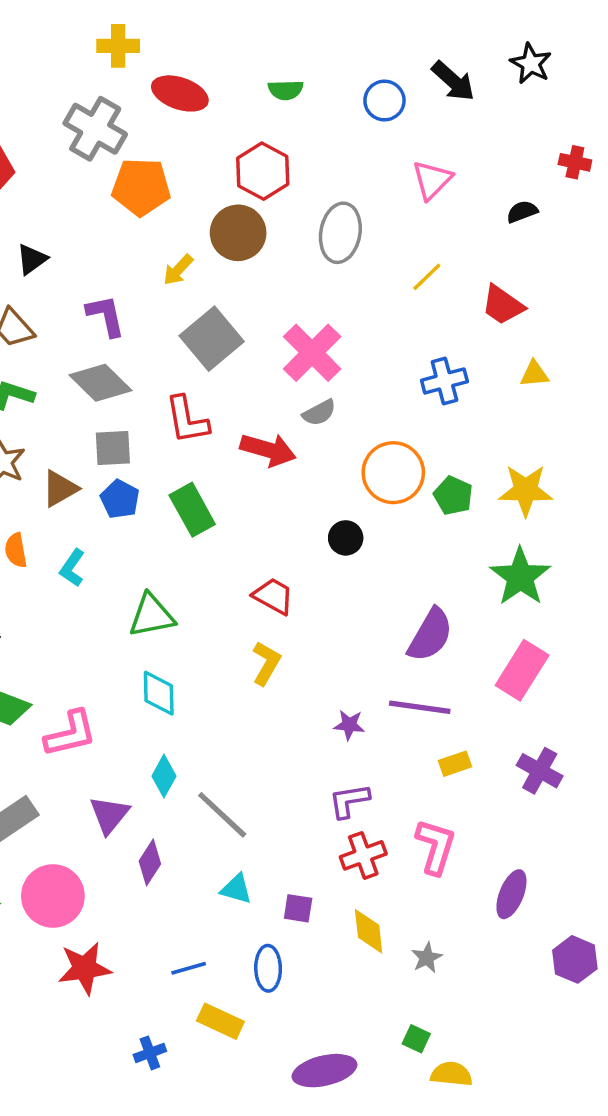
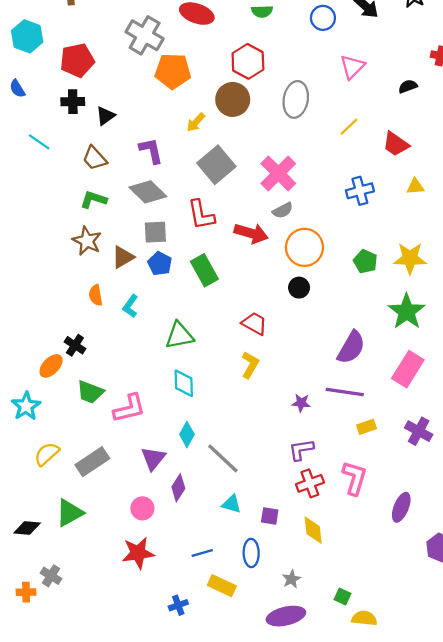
orange circle: (393, 473) -> (304, 247), moved
pink circle: (53, 896) -> (142, 508), moved, size x0.6
gray star: (427, 958) -> (291, 579), moved

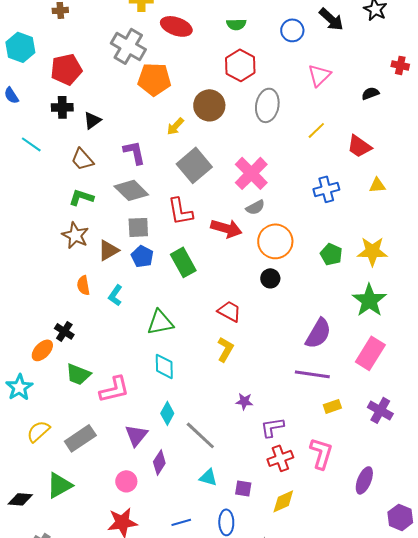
red hexagon: (248, 61) -> (240, 65), moved
purple star: (301, 403) -> (244, 401), moved
yellow diamond: (313, 530) -> (283, 501), turned 72

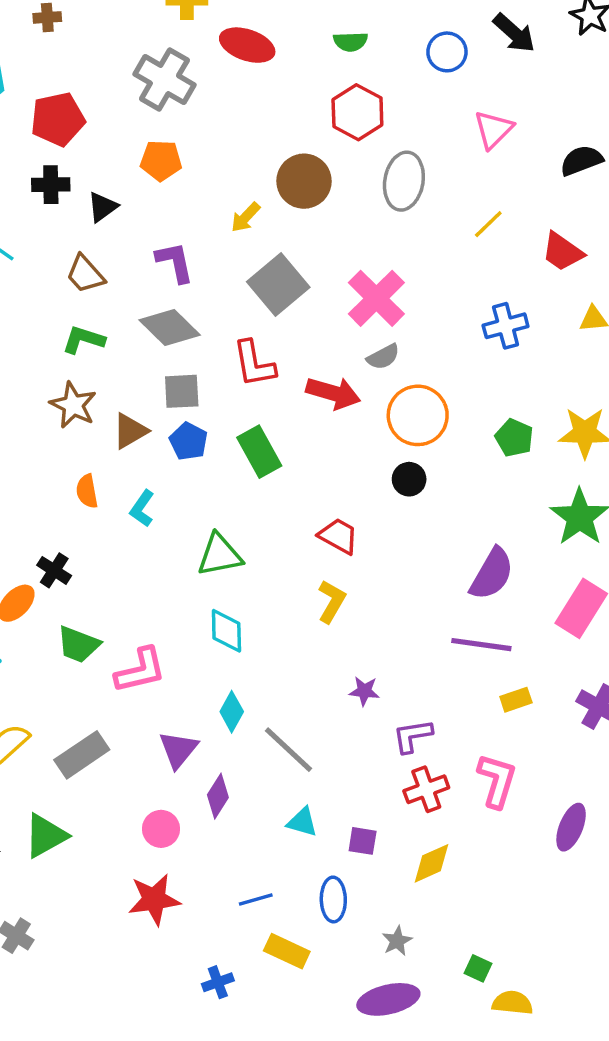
orange pentagon: (154, 79) -> (161, 160), moved, size x0.7
black semicircle: (370, 93) -> (581, 160), size x1.4

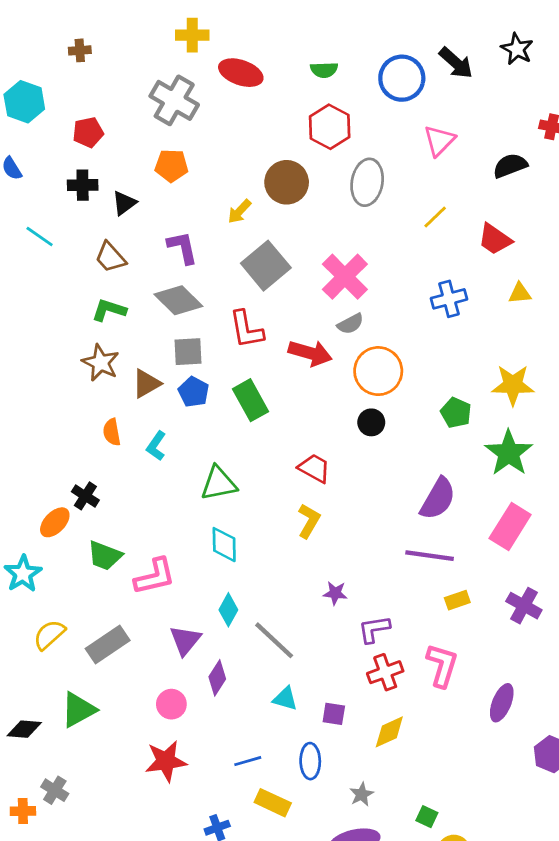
blue circle: (447, 52) -> (402, 78), size x1.4
red pentagon: (58, 119) -> (88, 132), size x0.7
green pentagon: (514, 438) -> (456, 413), moved

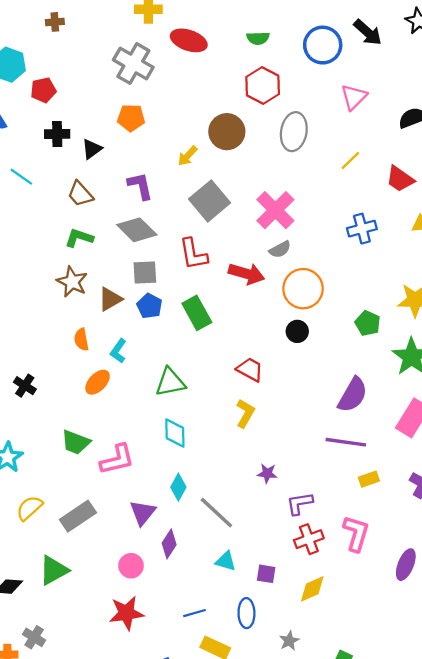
red pentagon: (88, 132) -> (43, 90), moved
black cross: (85, 496) -> (25, 386), moved
orange ellipse: (55, 522) -> (98, 382), moved

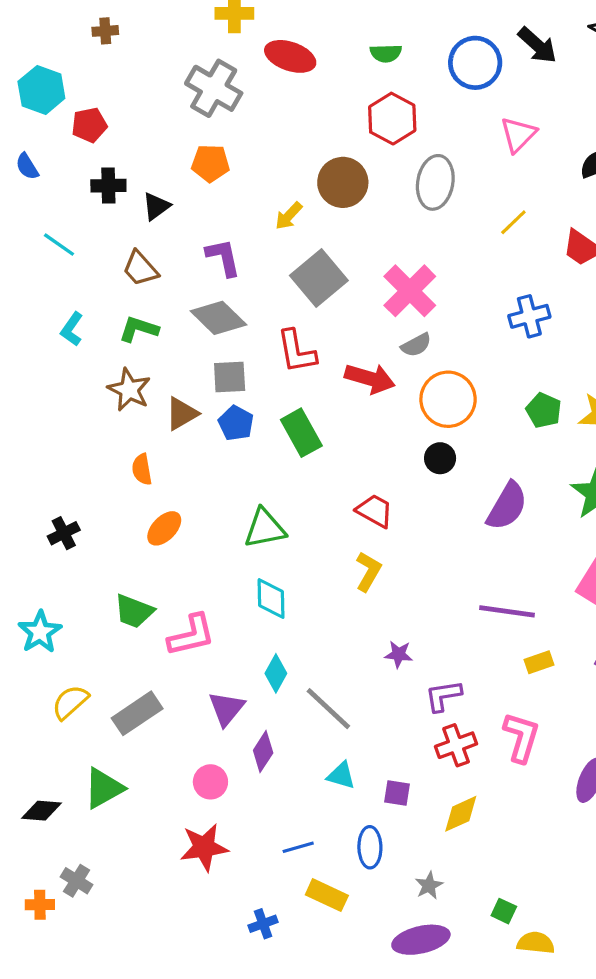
green pentagon: (368, 323) -> (544, 410), moved
cyan L-shape: (118, 351) -> (72, 329), moved
black cross: (25, 386) -> (64, 533), turned 30
purple semicircle: (353, 395) -> (507, 506), moved

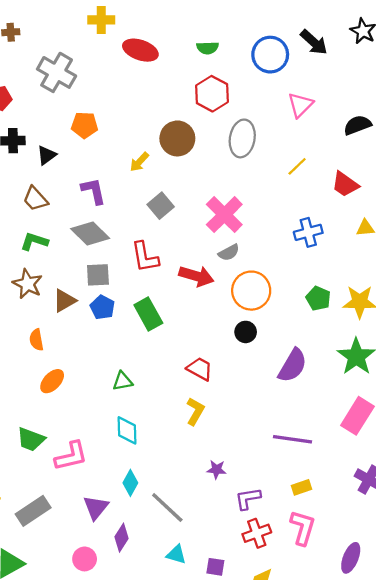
gray cross: (214, 88) -> (57, 72), moved
gray square: (319, 278) -> (161, 206), size x0.7
green triangle: (265, 528) -> (123, 381), size x0.7
yellow rectangle: (539, 662) -> (302, 487), moved

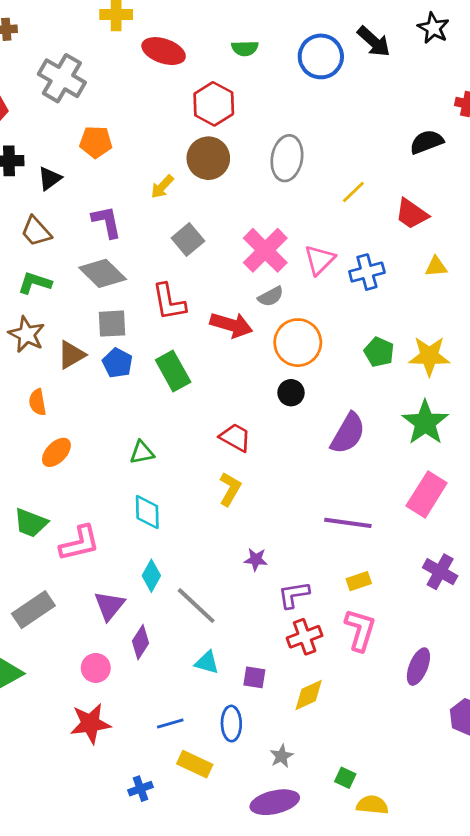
red hexagon: (212, 94) -> (214, 104), moved
pink triangle: (300, 105) -> (319, 260), moved

